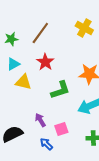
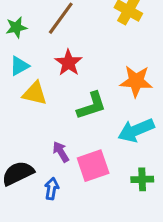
pink square: (61, 129) -> (93, 166), size x1.5
blue arrow: (46, 144) -> (52, 189), moved, turned 56

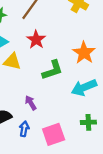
orange star: (136, 81) -> (84, 53), turned 30
pink square: (93, 166) -> (54, 134), moved

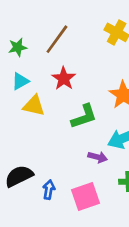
purple arrow: (31, 103) -> (98, 157), moved, turned 136

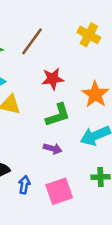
red star: (64, 79) -> (53, 79), moved, turned 30
purple arrow: (98, 157) -> (53, 149), moved

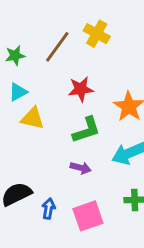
yellow cross: (89, 35) -> (97, 34), moved

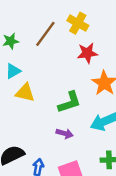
red star: (81, 89) -> (87, 53), moved

